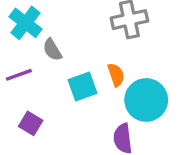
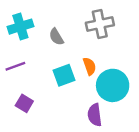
cyan cross: (26, 23) -> (20, 27), turned 35
gray semicircle: (52, 50) -> (56, 37), moved

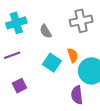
cyan square: (64, 75) -> (52, 63), turned -36
purple square: (24, 103) -> (20, 86), turned 32

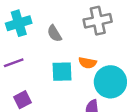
orange semicircle: (73, 55) -> (88, 63), turned 120
cyan square: (52, 63) -> (62, 72), turned -36

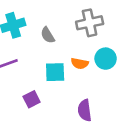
cyan circle: (110, 82) -> (106, 59), moved, size x0.7
purple square: (23, 100) -> (32, 99), moved

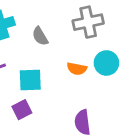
cyan square: (55, 72) -> (30, 80), moved

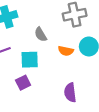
gray semicircle: (40, 36) -> (41, 34), moved

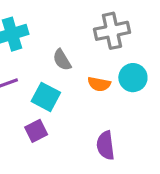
cyan square: (30, 60) -> (46, 97), turned 30

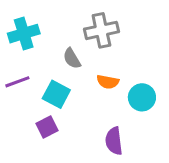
gray cross: (112, 31) -> (101, 30), moved
cyan circle: (133, 78) -> (142, 97), moved

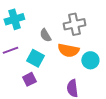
gray cross: (101, 30) -> (74, 24), moved
orange semicircle: (108, 82) -> (68, 50), size x1.5

